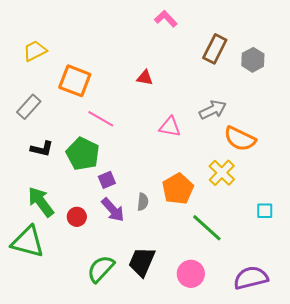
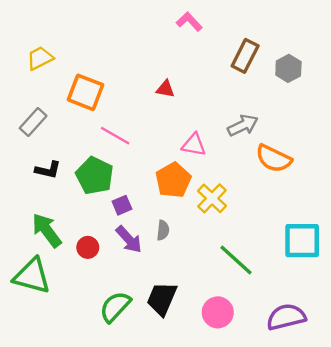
yellow cross: (222, 173) -> (212, 198), moved
orange pentagon: (178, 189) -> (173, 180), moved
cyan square: (265, 211) -> (302, 241), size x2.0

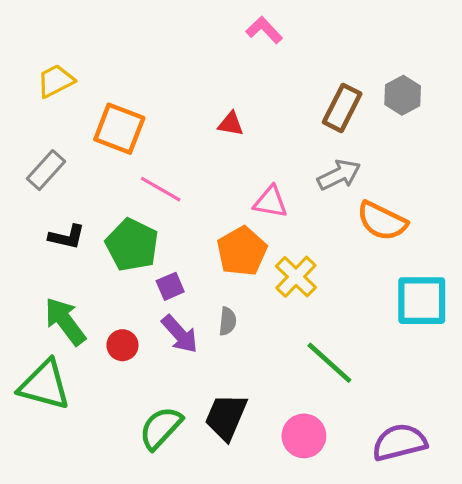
brown rectangle: (245, 56) -> (342, 108), moved
cyan square: (302, 241) -> (422, 301), moved

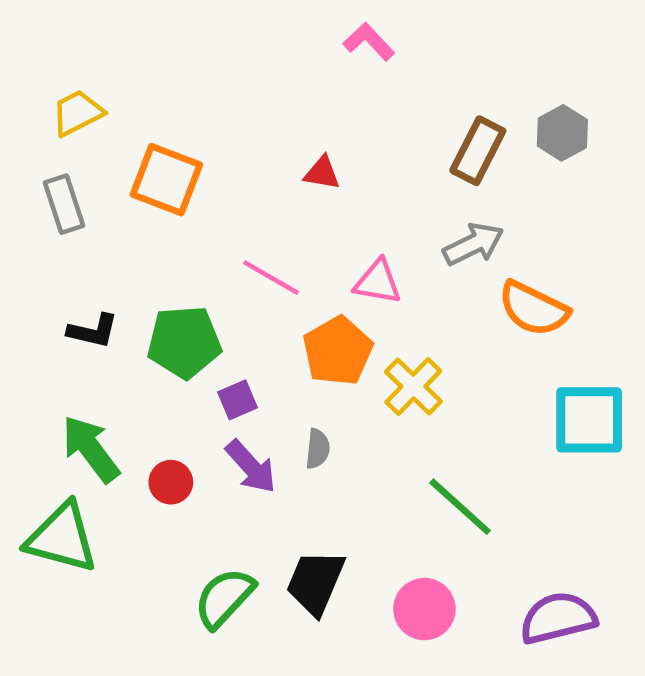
gray rectangle: (46, 170) -> (64, 204), moved, turned -60
pink line: (161, 189) -> (271, 278), moved
green pentagon: (132, 245) -> (184, 342), turned -30

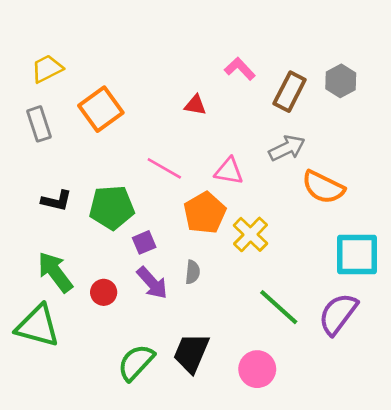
pink L-shape: (369, 42) -> (240, 69), moved
orange square: (166, 180) -> (101, 109), turned 33
purple semicircle: (558, 618) -> (338, 314), moved, turned -39

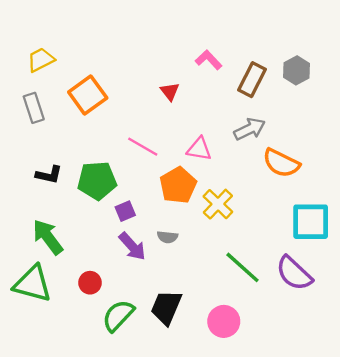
red triangle: (195, 105) -> (170, 91), turned 42
gray semicircle: (193, 272) -> (167, 237), turned 90
red circle: (104, 292) -> (90, 283), moved
purple semicircle: (338, 314) -> (294, 273), turned -84

